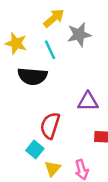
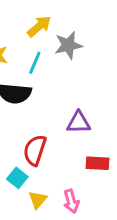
cyan line: (50, 50) -> (35, 63), turned 48

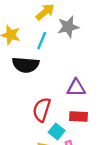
red rectangle: (97, 163) -> (78, 117), moved
cyan square: (17, 178) -> (57, 131), moved

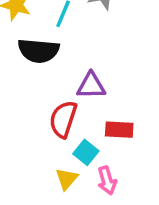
purple triangle: (76, 88) -> (91, 86), moved

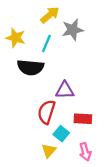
pink arrow: (107, 180) -> (85, 152), moved

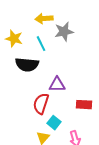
yellow arrow: (50, 15) -> (44, 19), turned -144
cyan line: (46, 43) -> (41, 44), turned -49
red rectangle: (83, 119) -> (84, 105), moved

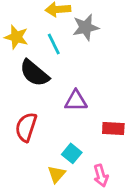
black semicircle: (27, 65) -> (34, 73), turned 35
red semicircle: (41, 104) -> (26, 127), moved

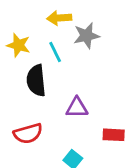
black semicircle: (34, 73) -> (36, 81), turned 44
red semicircle: (26, 127) -> (28, 134), turned -124

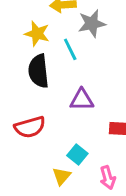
yellow star: (18, 45) -> (37, 34), moved
cyan line: (55, 52) -> (70, 49), moved

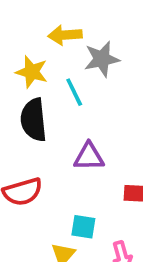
cyan square: (77, 155) -> (83, 227), turned -30

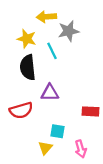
purple triangle: (89, 157) -> (50, 93), moved

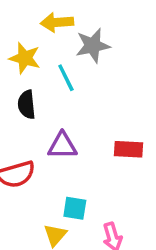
black semicircle: (28, 67) -> (27, 105), size x0.7
red rectangle: (91, 111) -> (128, 149), moved

